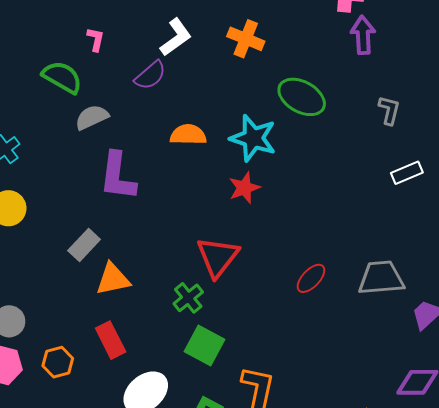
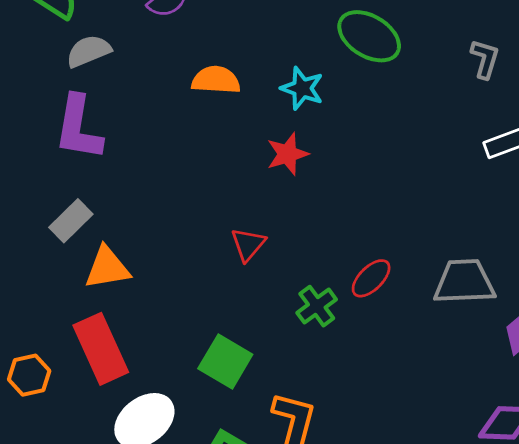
cyan star: (253, 138) -> (302, 88), size x0.7
purple L-shape: (118, 176) -> (78, 128), moved
red triangle: (218, 257) -> (248, 244), size x0.6
green cross: (188, 298) -> (317, 306), moved
red rectangle: (111, 340) -> (101, 349), size x1.4

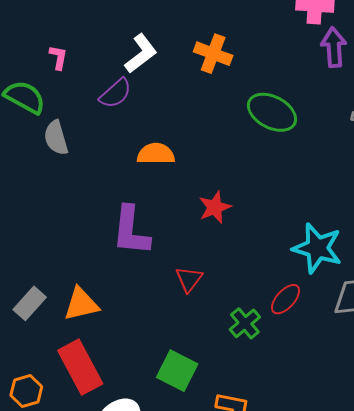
gray semicircle: (89, 51) -> (56, 138), turned -80
cyan star: (302, 88) -> (317, 248), moved, size x1.5
purple L-shape: (78, 128) -> (131, 231), moved
gray rectangle: (71, 221) -> (30, 303), moved

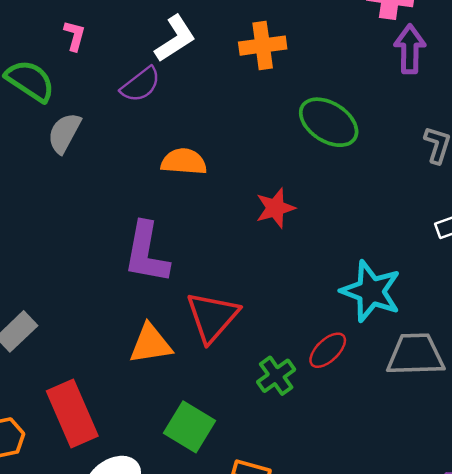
orange cross: (213, 54) -> (263, 46), turned -33
gray semicircle: (56, 138) -> (64, 133), turned 40
red star: (215, 207) -> (275, 208), moved
red triangle: (189, 279) -> (212, 317), size x1.6
orange triangle: (81, 304) -> (151, 344), moved

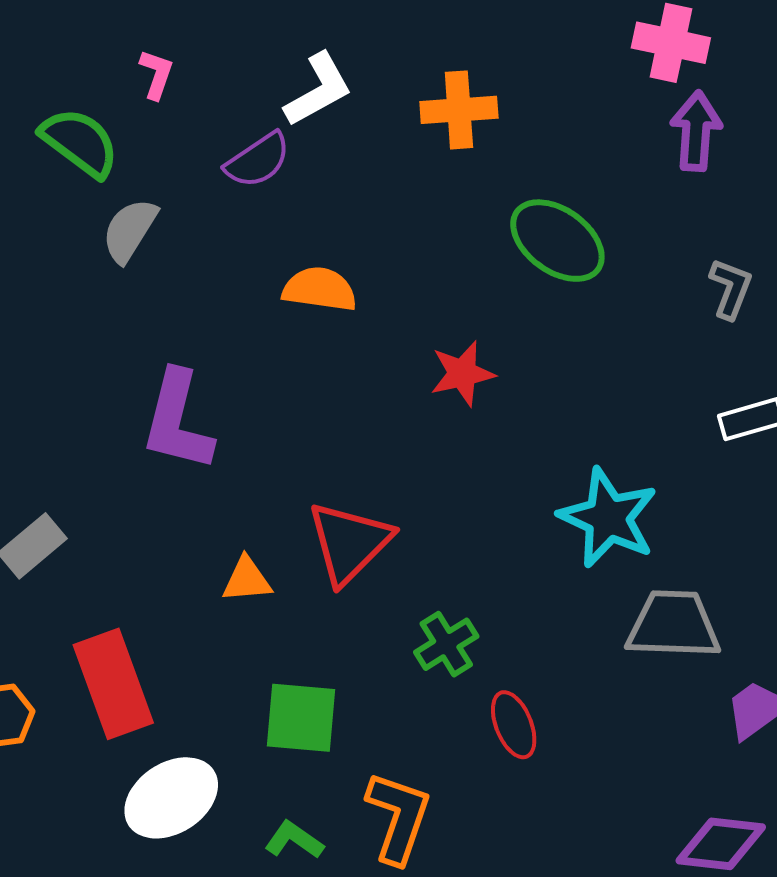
purple L-shape: (146, 253) -> (178, 421), moved
orange triangle: (151, 344) -> (247, 580), size x0.7
red ellipse: (328, 350) -> (514, 725), moved, turned -72
green square: (189, 427) -> (301, 718), turned -30

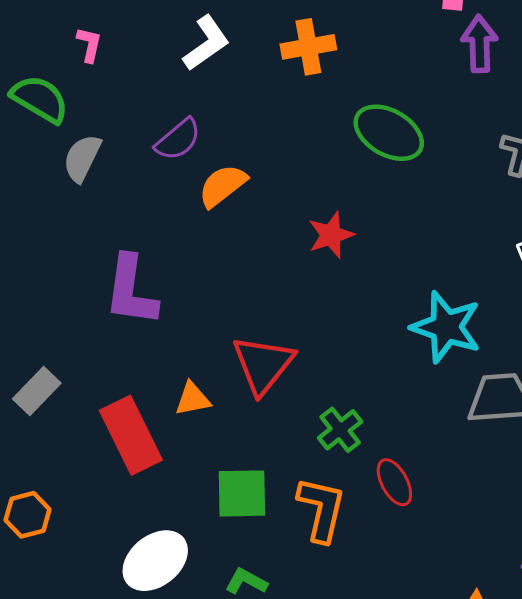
purple semicircle: (258, 160) -> (178, 140), moved
orange semicircle: (320, 289) -> (222, 186), turned -40
red rectangle: (113, 684) -> (131, 435), moved
orange L-shape: (398, 817) -> (321, 509), moved

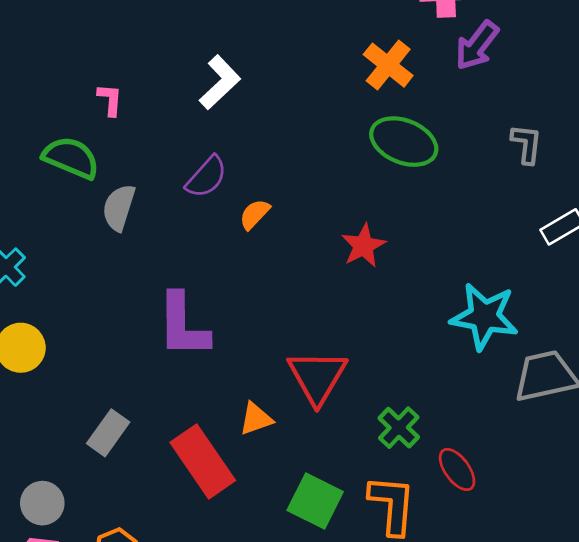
purple arrow: (479, 44) -> (477, 45), turned -132
orange cross: (308, 47) -> (388, 65), moved, turned -33
orange semicircle: (222, 186) -> (255, 214), size x0.7
green square: (242, 493) -> (315, 501), turned 36

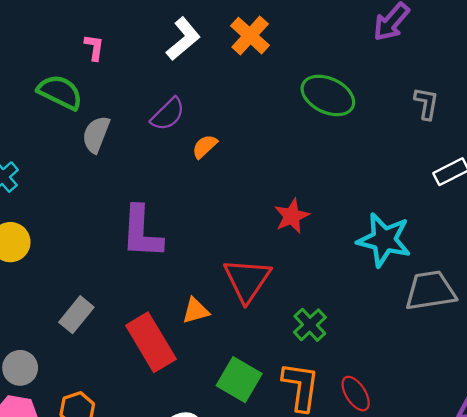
orange cross: (388, 65) -> (250, 36), moved
red star: (363, 246) -> (292, 216), moved
red ellipse: (457, 469) -> (356, 394), moved

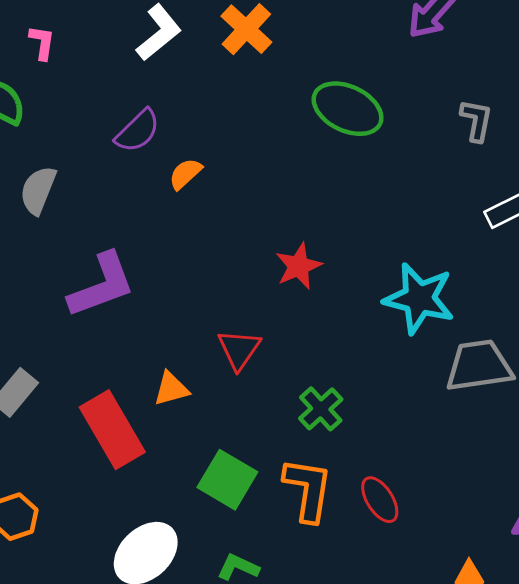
gray semicircle: (96, 134) -> (38, 190), moved
purple L-shape: (142, 232) -> (102, 285), turned -114
red triangle: (247, 280) -> (239, 349), size x0.7

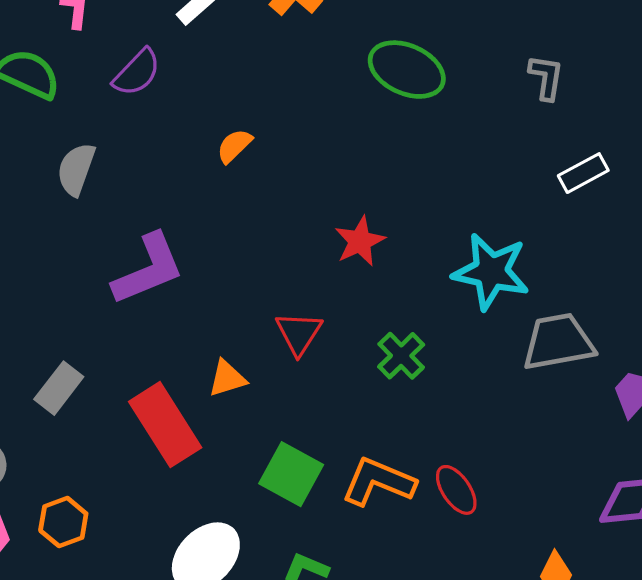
purple semicircle: (138, 131) -> (137, 72), moved
green cross: (321, 409) -> (401, 356), moved
orange L-shape: (308, 490) -> (378, 482), turned -74

